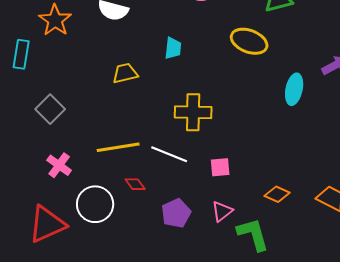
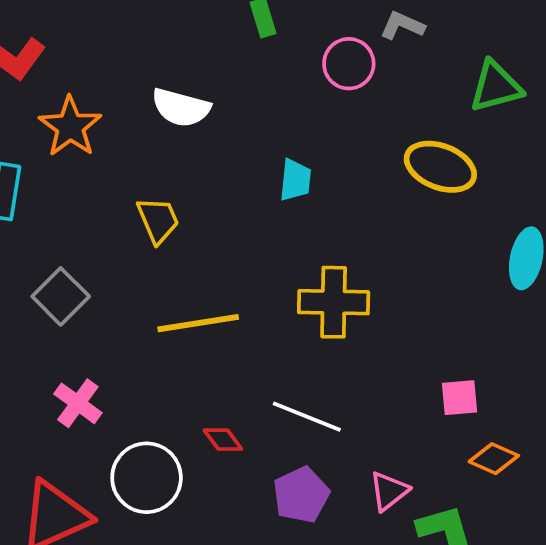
yellow trapezoid: (125, 73) -> (158, 220), moved, turned 80
yellow line: (118, 147) -> (198, 323), moved
white line: (169, 154) -> (307, 417), moved
pink square: (220, 167) -> (459, 398), moved

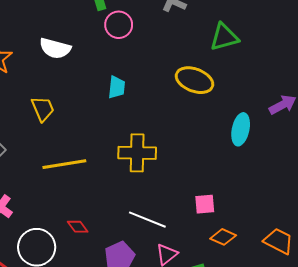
pink circle: (349, 64) -> (119, 25), moved
white line: (307, 417) -> (147, 220), moved

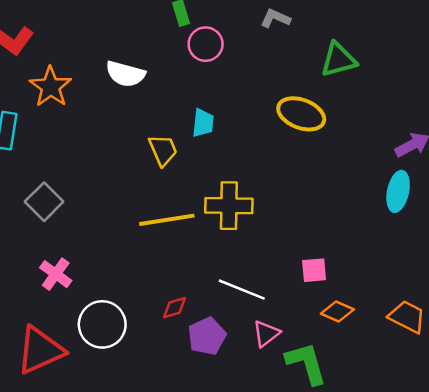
yellow trapezoid: (43, 109) -> (163, 150), moved
cyan ellipse: (241, 129) -> (398, 191), moved
yellow line: (64, 164) -> (167, 220), moved
red diamond: (78, 227) -> (175, 308), moved, turned -70

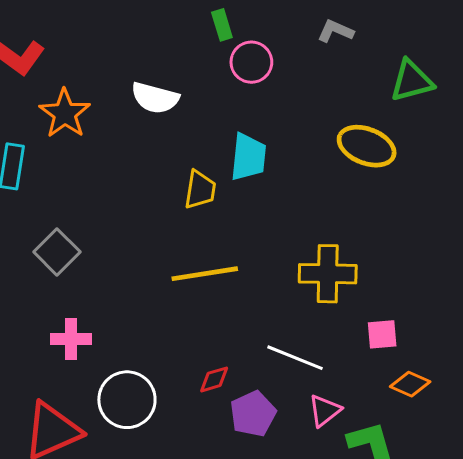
cyan trapezoid: (203, 123) -> (248, 157), size x1.4
yellow trapezoid: (163, 150) -> (200, 190), turned 32
yellow cross: (229, 206) -> (328, 274), moved
pink cross: (56, 274) -> (71, 339), turned -36

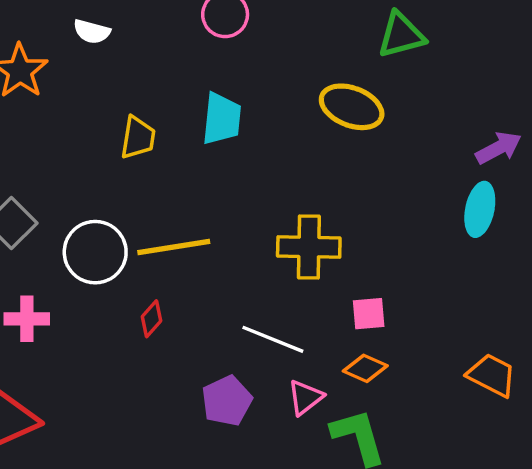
white semicircle: (155, 98) -> (92, 32), moved, size x0.7
yellow trapezoid: (200, 190) -> (138, 138), moved
red diamond: (214, 379) -> (152, 319), moved, turned -32
orange diamond: (410, 384) -> (365, 368), moved
white circle: (127, 400) -> (95, 252), moved

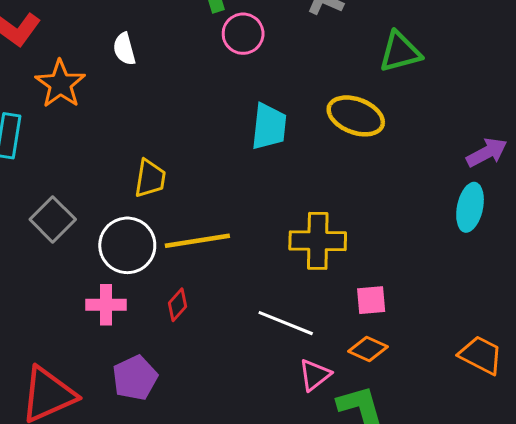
white semicircle: (92, 32) -> (124, 49), turned 60
cyan trapezoid: (222, 119) -> (269, 127), moved
yellow trapezoid: (138, 138) -> (150, 178), moved
pink cross: (27, 319) -> (106, 305), moved
purple pentagon: (227, 401) -> (135, 378), moved

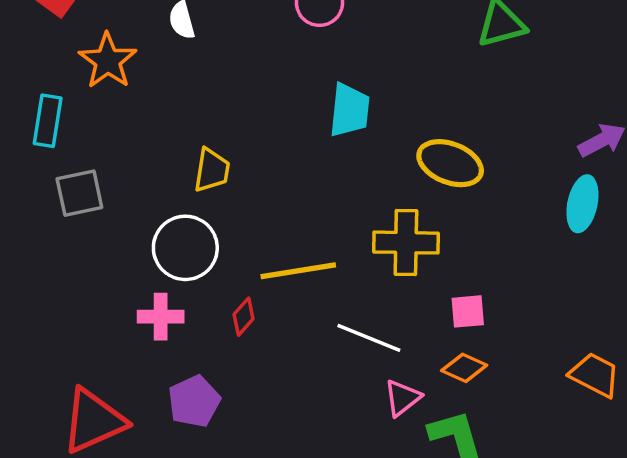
yellow ellipse: (356, 116) -> (450, 163), moved
gray square: (53, 219) -> (79, 193), moved, turned 33
yellow line: (197, 241) -> (298, 271), moved

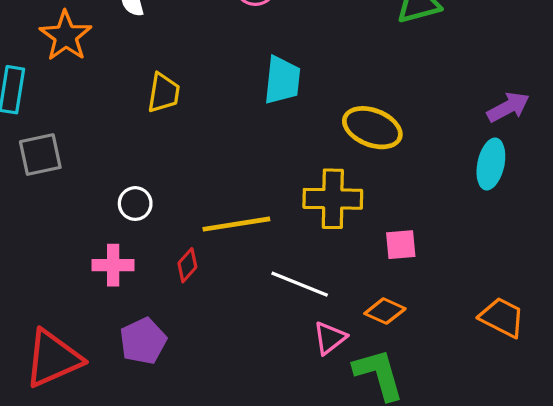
yellow trapezoid: (212, 170) -> (164, 93), moved
white circle: (185, 248) -> (135, 204), size x0.6
pink square: (468, 311) -> (401, 245), moved

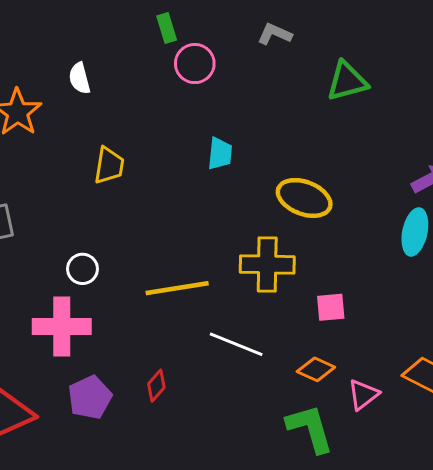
cyan trapezoid: (282, 80) -> (220, 154), size x0.7
pink cross: (113, 265) -> (62, 327), size x1.5
red diamond: (187, 265) -> (156, 386), moved
pink triangle: (330, 338) -> (363, 394), moved

